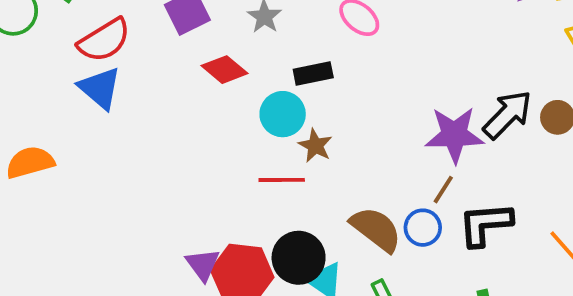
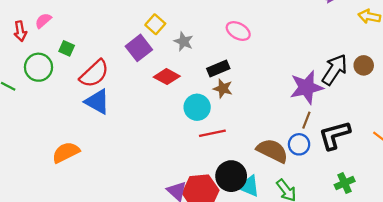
cyan circle: (283, 114) -> (197, 107), moved
brown star: (315, 146) -> (223, 89), moved

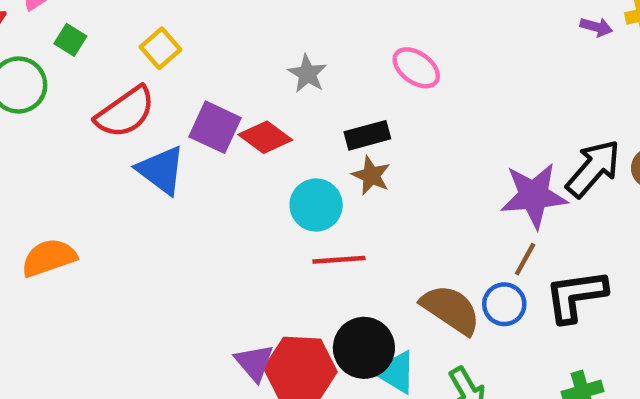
yellow square: (155, 24) -> (161, 48), moved
green square: (67, 48) -> (70, 40), moved
purple square: (139, 48) -> (215, 127), moved, turned -35
blue triangle: (97, 102) -> (161, 170), moved

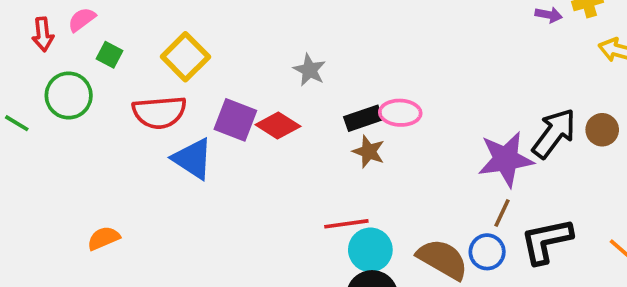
yellow square: (161, 48) -> (185, 57), size x1.4
pink ellipse: (416, 68) -> (400, 113), moved, turned -30
red semicircle: (125, 112) -> (159, 112), turned 34
cyan circle: (316, 205) -> (370, 250), moved
orange semicircle: (49, 258) -> (104, 238), size x0.7

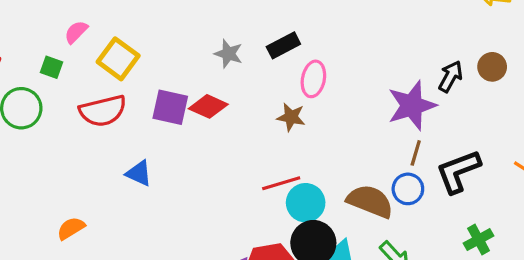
pink semicircle: (82, 20) -> (76, 32), moved
pink ellipse: (400, 113) -> (313, 79), turned -72
black rectangle: (363, 118) -> (283, 45), moved
black arrow: (554, 133) -> (451, 76), size x0.7
blue triangle: (193, 159) -> (139, 173), moved, size x0.7

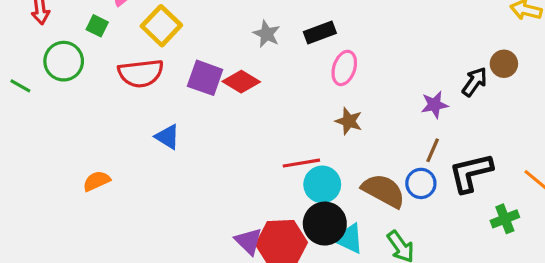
brown circle: (492, 67) -> (504, 64), moved
purple star: (412, 105) -> (435, 105), size x0.6
brown star: (291, 117) -> (349, 121), moved
green cross: (479, 240) -> (505, 219), moved

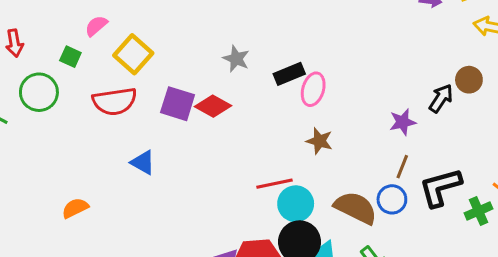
black rectangle: (320, 33) -> (289, 74), moved
green cross: (505, 219) -> (479, 211), moved

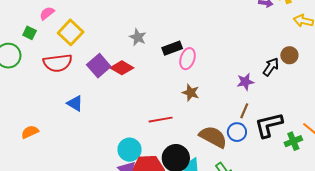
purple square: (178, 104) -> (99, 66), turned 30
cyan circle: (296, 204) -> (129, 150), moved

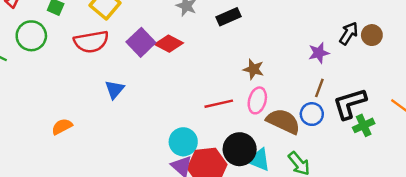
brown circle: (289, 55) -> (372, 35), moved
pink ellipse: (188, 59) -> (257, 100), moved
blue triangle: (75, 103) -> (115, 89), turned 42
green cross: (293, 141) -> (364, 125), moved

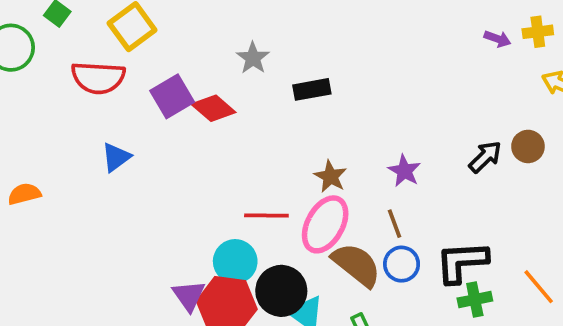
brown circle: (372, 35) -> (528, 146), moved
purple star: (319, 53) -> (404, 171), moved, turned 30
brown line: (319, 88) -> (395, 224), moved, turned -54
pink ellipse: (257, 100) -> (325, 224), size x1.4
cyan circle: (183, 142) -> (235, 261), moved

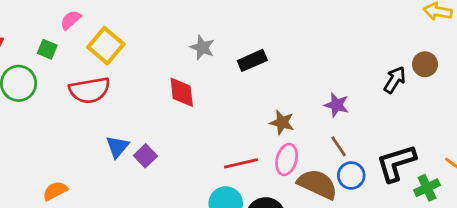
purple square: (172, 96) -> (145, 156), moved, size x0.7
red diamond: (213, 108) -> (182, 92), turned 56
pink ellipse: (325, 224) -> (287, 159), size x0.7
green cross: (475, 300) -> (427, 188), moved

